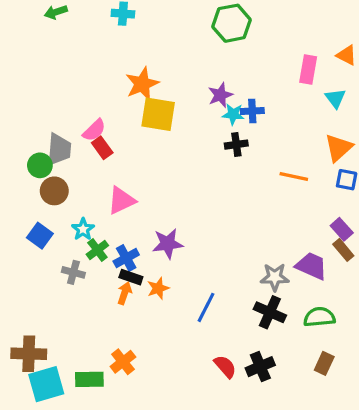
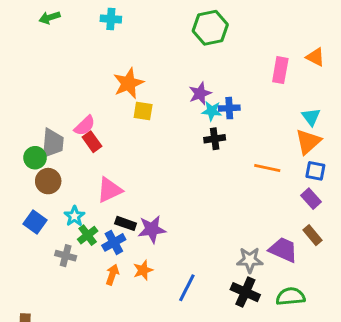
cyan triangle: (335, 98) -> (311, 117), moved
yellow square: (158, 114) -> (143, 111), size x0.6
purple rectangle: (342, 229) -> (311, 199), moved
black rectangle: (131, 277) -> (126, 223), moved

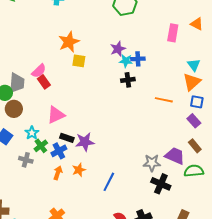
black cross: (245, 292) -> (161, 184), moved
green semicircle: (291, 296) -> (194, 171), moved

